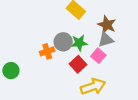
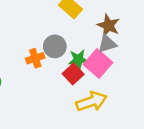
green star: (79, 43) -> (78, 60), moved
pink square: (98, 56) -> (98, 63), size x1.5

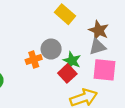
green star: (78, 60) -> (72, 61), turned 30
pink square: (98, 63) -> (104, 70), moved, turned -35

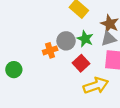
green star: (72, 61) -> (85, 39), moved

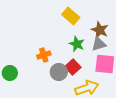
gray circle: (66, 41) -> (59, 72), moved

